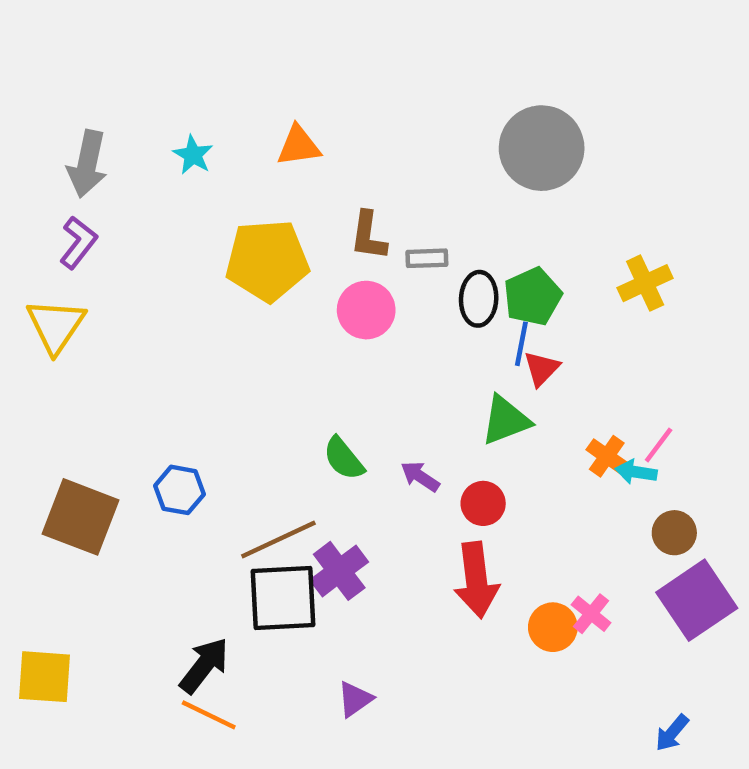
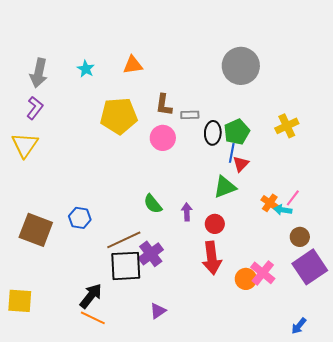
purple arrow: (420, 476) -> (187, 212), turned 54
pink cross: (591, 614) -> (263, 273), size x1.4

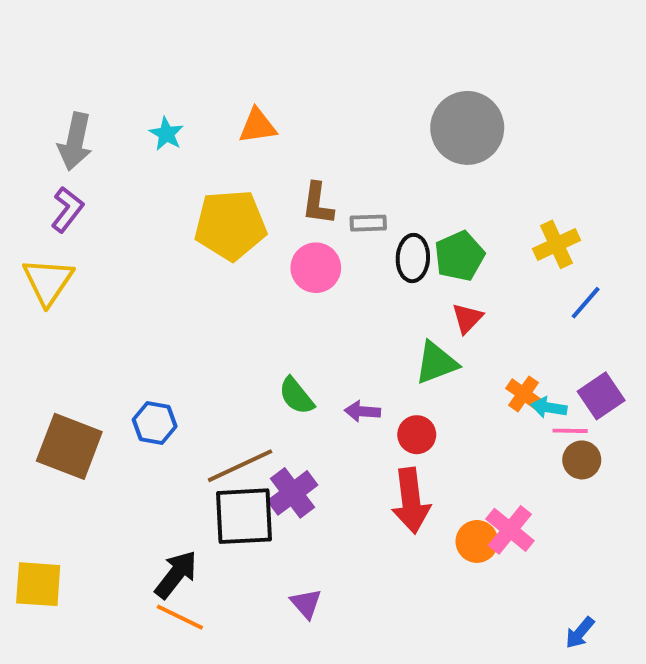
blue line: (232, 153) -> (586, 303), moved, turned 30
pink line: (293, 198) -> (570, 431), moved, turned 54
purple arrow: (187, 212) -> (362, 411), turned -84
purple square: (310, 267) -> (601, 396), moved, size x0.7
purple triangle: (158, 311) -> (306, 604), turned -36

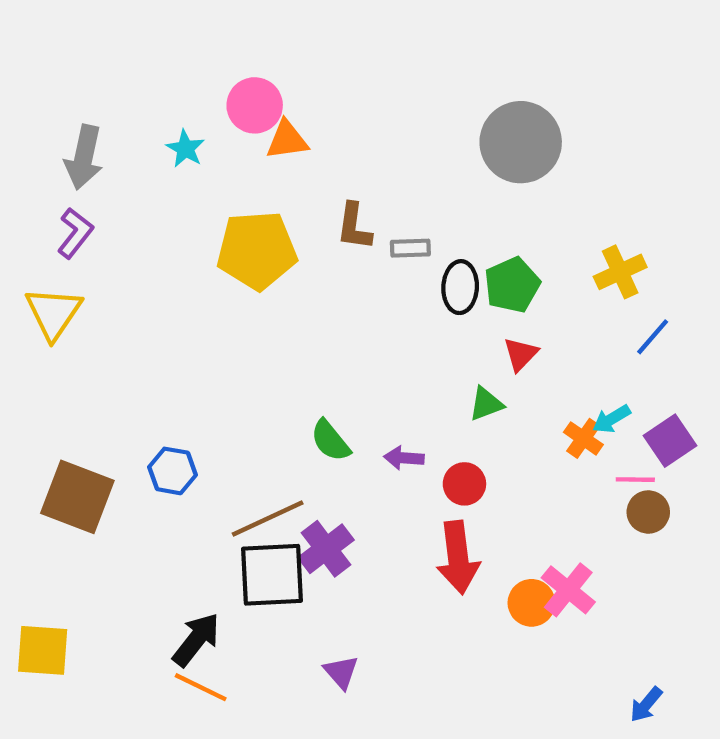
pink circle: (316, 268) -> (255, 105), moved
green triangle: (436, 363) -> (486, 404), size x0.7
cyan arrow: (549, 407) -> (612, 419), moved, turned -40

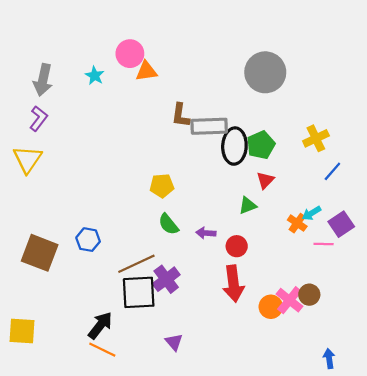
gray rectangle: (410, 248) -> (209, 126), size x1.8
yellow pentagon: (257, 250) -> (162, 186), moved, size x0.6
black ellipse: (460, 287) -> (234, 146), size x1.4
brown circle: (648, 512) -> (309, 295), moved
blue arrow: (646, 704) -> (329, 358), turned 132

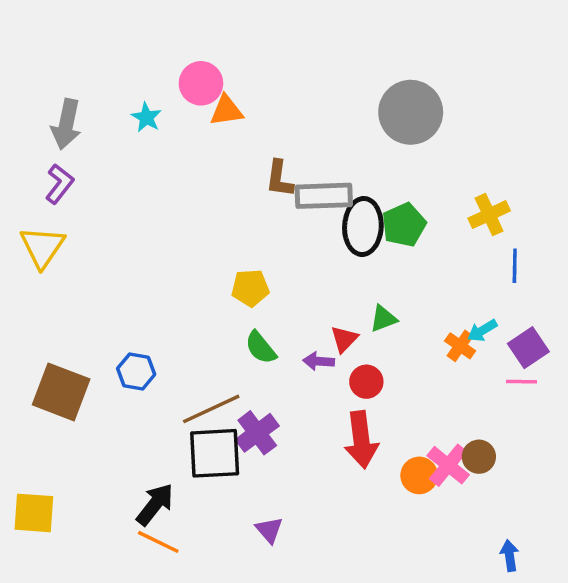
blue line: (332, 171) -> (515, 266), turned -40
red triangle: (265, 180) -> (344, 339), moved
pink line: (324, 244) -> (521, 382), moved

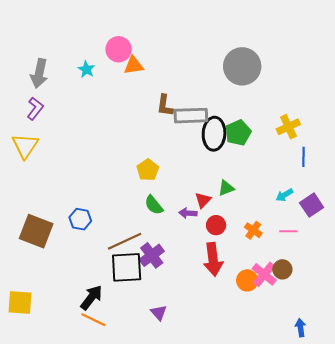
yellow pentagon: (250, 288) -> (148, 170), turned -30
orange cross: (460, 346) -> (253, 230), moved
pink line: (521, 382) -> (288, 231), moved

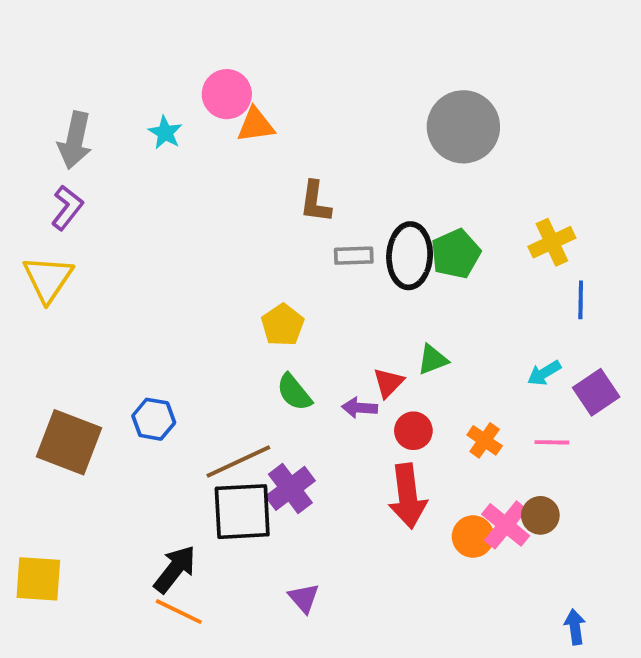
gray rectangle: (191, 116) -> (354, 256), moved, size x0.6

